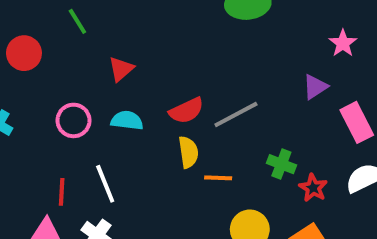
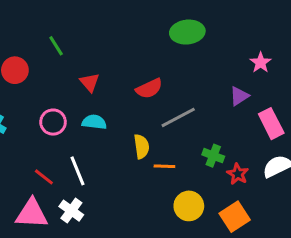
red triangle: (121, 69) -> (90, 82), turned -30
red semicircle: (186, 111) -> (149, 88), moved
red line: (62, 192) -> (44, 177), turned -55

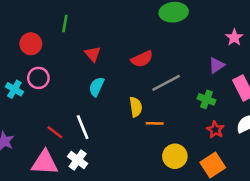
green line: (56, 46) -> (65, 24), turned 42
pink circle: (53, 122) -> (38, 78), moved
cyan semicircle: (94, 122) -> (97, 87), turned -72
green cross: (213, 156) -> (206, 99), moved

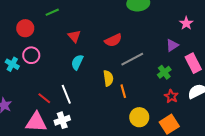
green line: (65, 24) -> (52, 12), turned 56
green cross: (206, 99) -> (164, 72), turned 32
orange line: (155, 123) -> (123, 91), turned 72
white cross: (78, 160) -> (62, 120), turned 35

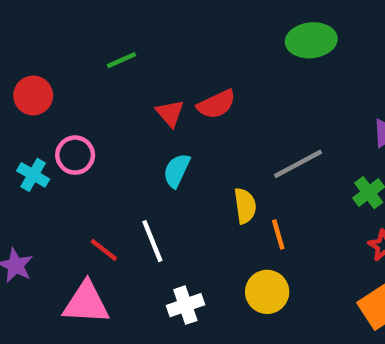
red circle: (25, 28) -> (33, 95), moved
red semicircle: (113, 40) -> (216, 104), moved
yellow circle: (139, 117) -> (267, 292), moved
white cross: (62, 120) -> (185, 305), moved

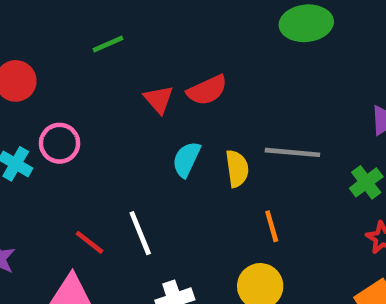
gray line: (298, 164) -> (292, 152), turned 33
cyan semicircle: (177, 170) -> (186, 159), moved
yellow semicircle: (245, 206) -> (237, 169), moved

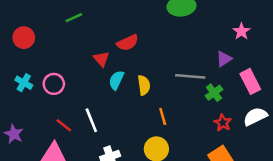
red triangle: (159, 99) -> (101, 59), moved
pink circle: (60, 143) -> (54, 84), moved
gray line: (292, 152) -> (190, 76), moved

